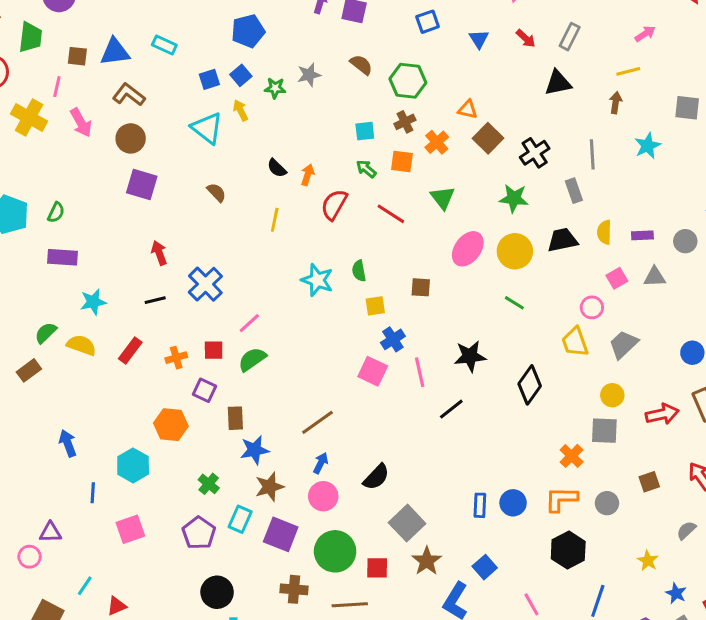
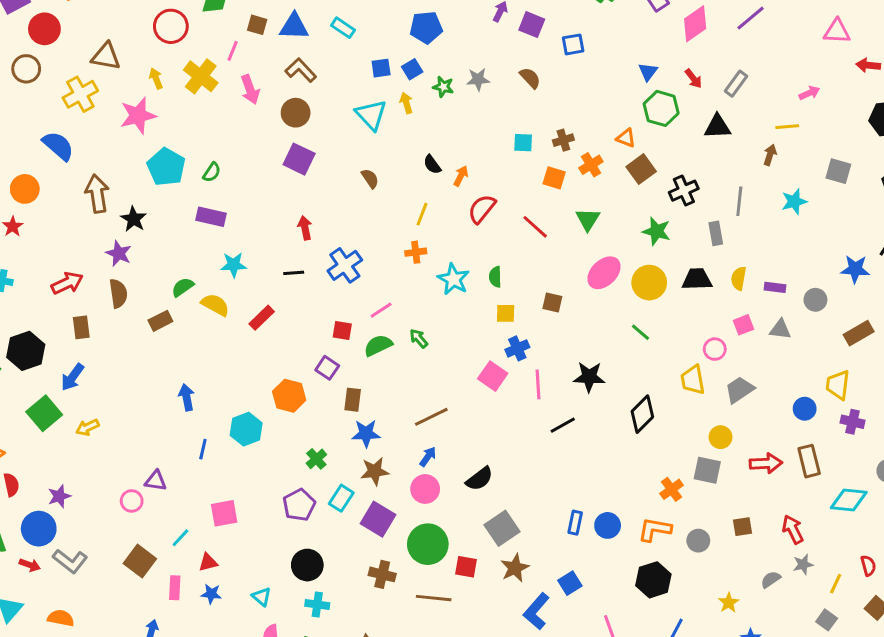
blue square: (428, 22) -> (573, 44), moved
green hexagon: (408, 81) -> (661, 108), moved
green arrow: (366, 169) -> (419, 339), moved
orange cross: (176, 358) -> (416, 252), moved
pink square: (130, 529) -> (224, 513), moved

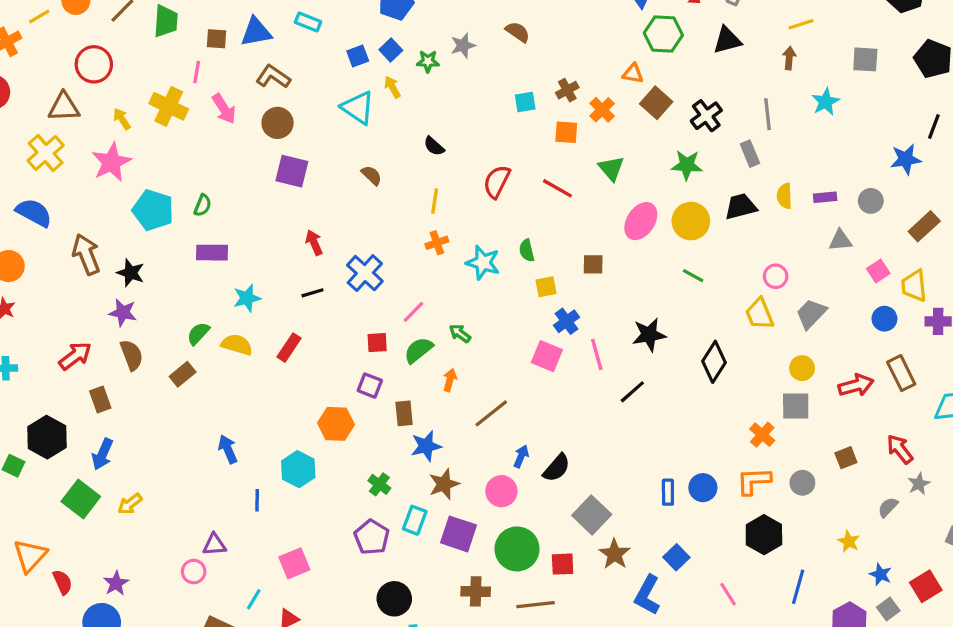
red circle: (171, 26) -> (94, 64), moved
orange arrow: (461, 176) -> (450, 380), moved
pink square: (744, 325) -> (878, 271), moved
blue arrow: (428, 457) -> (521, 456), moved

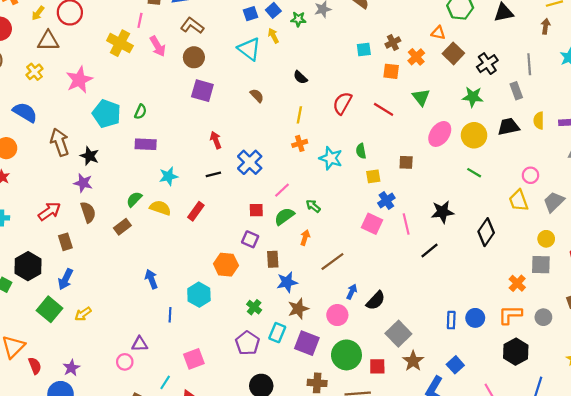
yellow arrow: (122, 119) -> (38, 13), moved, turned -112
yellow cross: (46, 153) -> (35, 72), size x0.7

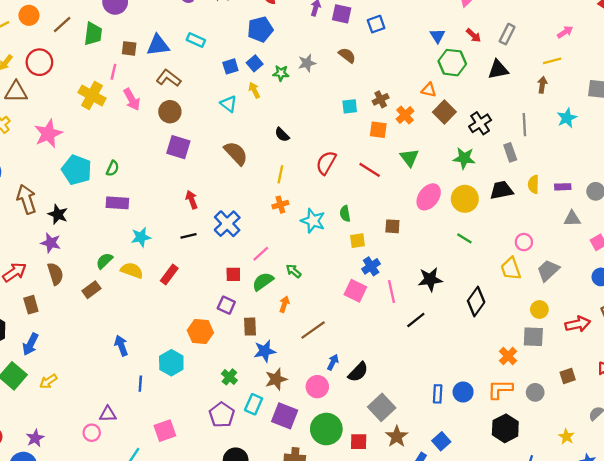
cyan triangle: (249, 49) -> (229, 104), size x0.7
brown semicircle: (257, 96) -> (236, 153), size x1.6

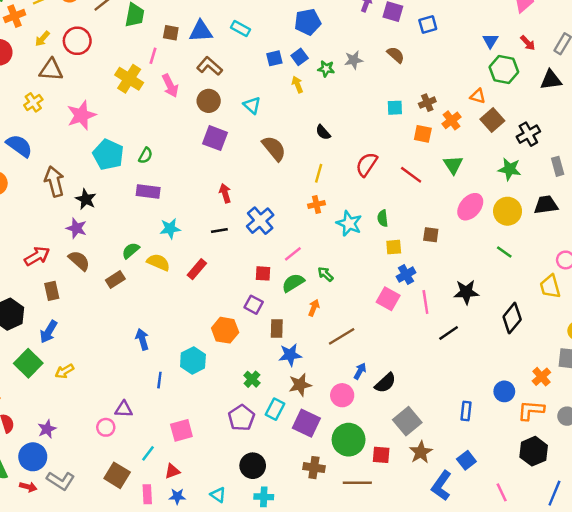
cyan triangle: (229, 104) -> (252, 105), moved
brown semicircle: (55, 274) -> (79, 261), turned -35
blue circle: (463, 392) -> (504, 391), moved

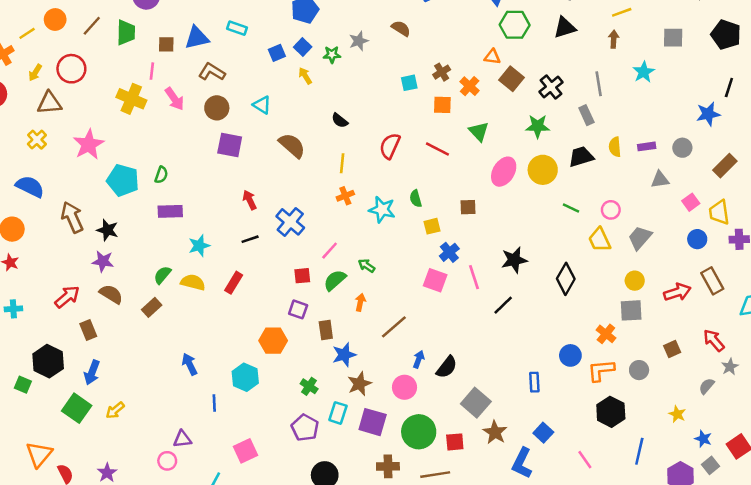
green line: (504, 252) -> (571, 208), moved

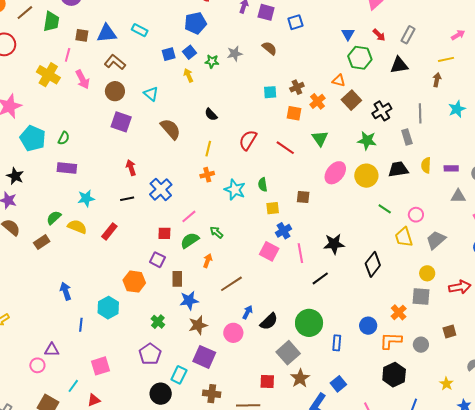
cyan rectangle: (338, 413) -> (179, 375), moved
green circle: (419, 432) -> (309, 323), moved

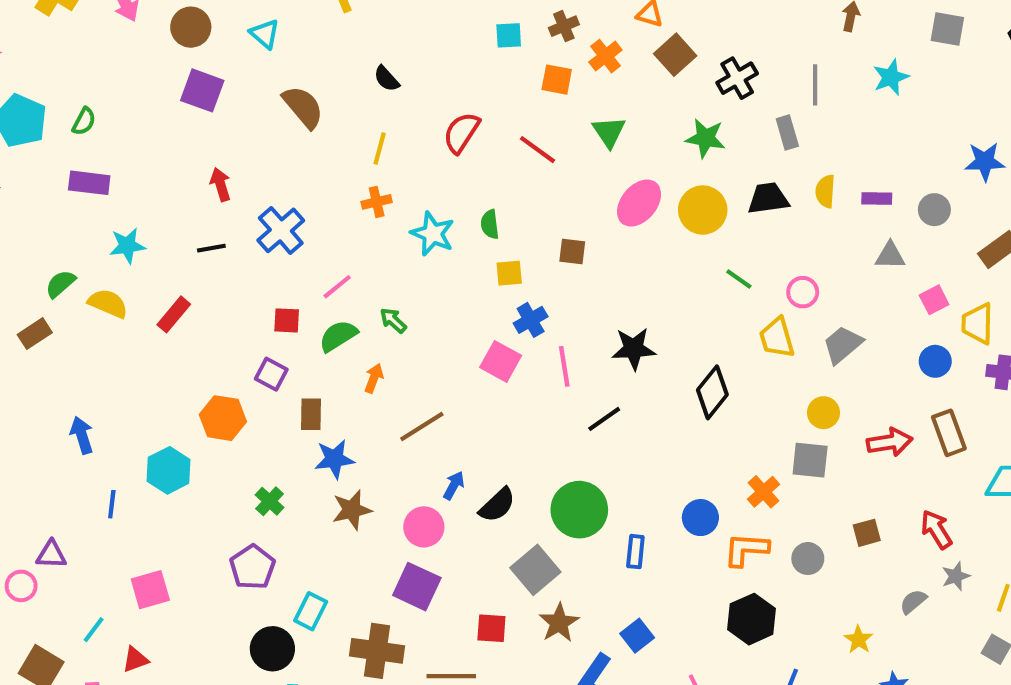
purple square: (204, 357) -> (417, 587), moved
brown cross: (212, 394) -> (377, 651), size x1.4

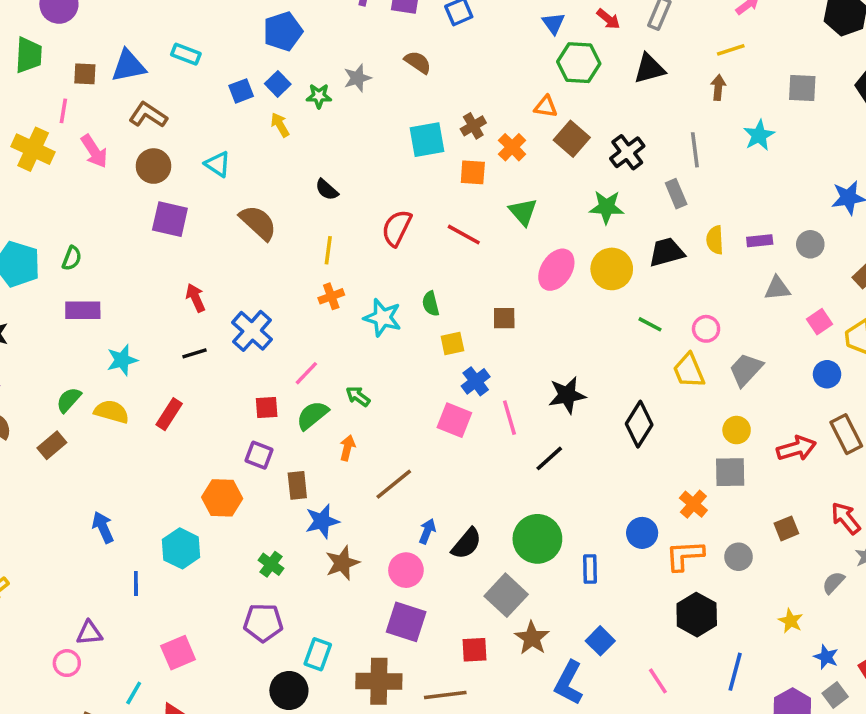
cyan square: (509, 35) -> (427, 140), size x1.5
purple pentagon: (252, 567) -> (263, 623), turned -30

